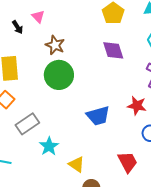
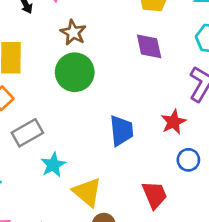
red star: (137, 106) -> (174, 122), turned 30
blue trapezoid: (98, 116) -> (121, 131), turned -85
yellow triangle: (77, 164) -> (87, 192), size x1.4

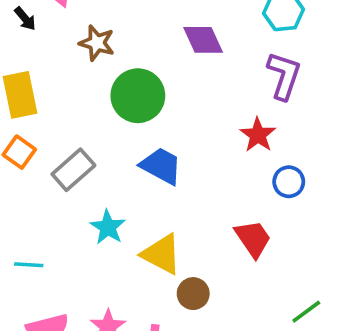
green circle: (75, 72) -> (138, 96), moved
blue trapezoid: (121, 131) -> (161, 166), moved, turned -44
gray rectangle: (27, 133) -> (73, 170), moved

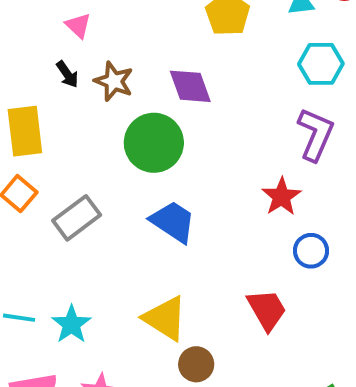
black arrow: (25, 19) -> (67, 74), moved
purple diamond: (203, 40) -> (190, 86), moved
cyan star: (108, 227) -> (71, 324), moved

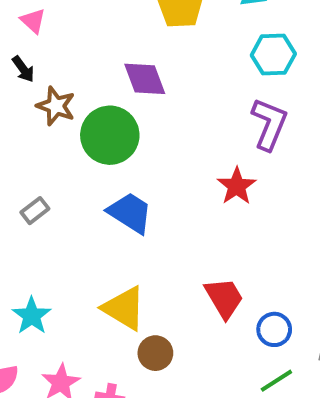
brown star: (114, 81) -> (56, 106), moved
gray rectangle: (77, 218) -> (35, 211), size x0.6
blue circle: (311, 251) -> (274, 329), moved

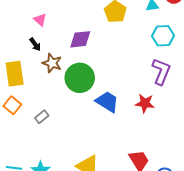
purple diamond: (145, 79) -> (80, 39), moved, turned -75
red star: (237, 186) -> (145, 103), turned -30
blue trapezoid: (130, 213) -> (107, 102), moved

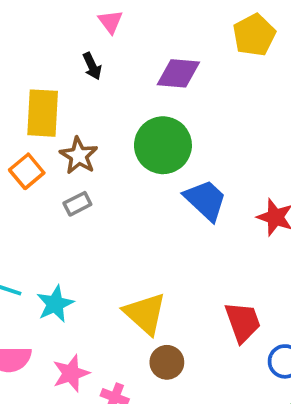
brown star: (52, 63) -> (79, 156), moved

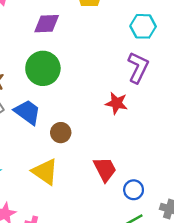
blue trapezoid: (205, 200) -> (27, 112), moved
brown circle: (167, 362) -> (61, 133), moved

